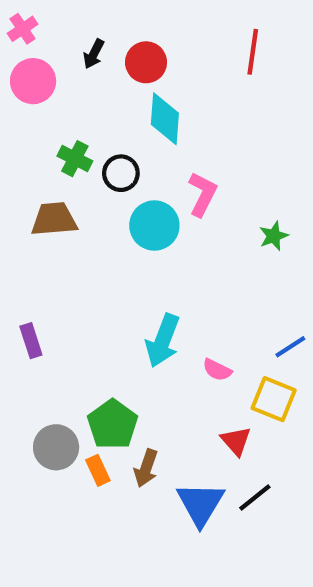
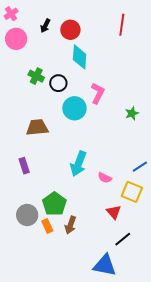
brown trapezoid: (54, 219) -> (37, 127), moved
purple rectangle: (31, 341) -> (24, 166), moved
blue triangle: (200, 504) -> (105, 265), moved, turned -50

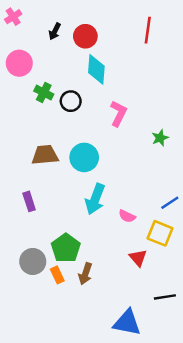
pink circle: (16, 39) -> (19, 63), moved
cyan circle: (74, 108) -> (84, 157), moved
black line: (123, 239) -> (165, 297), moved, turned 30

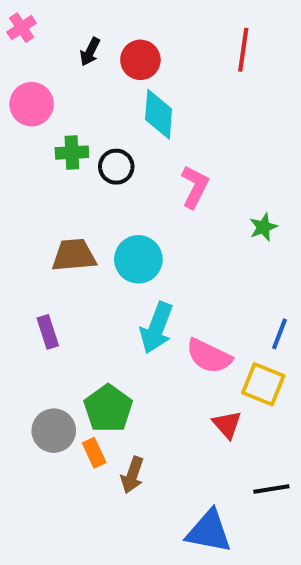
green cross: (44, 93) -> (72, 153), turned -30
blue line: (170, 203) -> (279, 334), turned -36
pink semicircle: (127, 216) -> (209, 356), size x1.6
brown arrow: (85, 274) -> (132, 475), moved

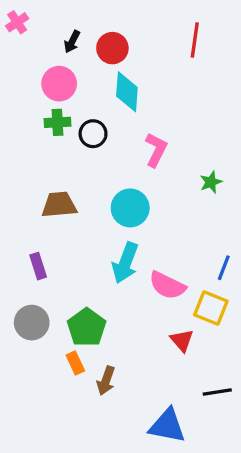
pink circle: (32, 104) -> (59, 84), moved
cyan circle: (138, 259) -> (130, 208), moved
gray circle: (54, 431) -> (32, 323), moved

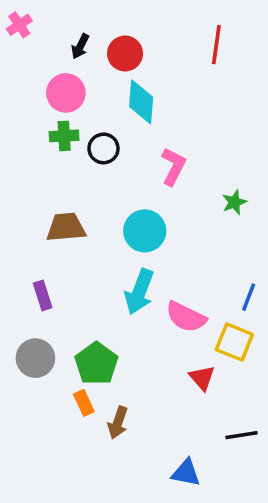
blue triangle: (167, 426) -> (186, 473), size x0.7

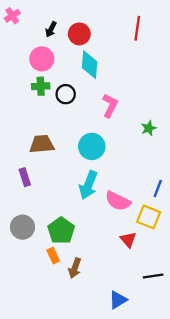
purple rectangle: (43, 295) -> (25, 177), moved
blue triangle: (186, 473) -> (118, 300), turned -42

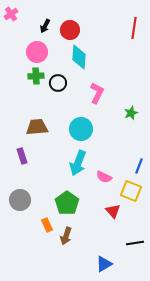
red line: (137, 28) -> (134, 28), moved
pink semicircle: (118, 201) -> (104, 177), size x0.7
green pentagon: (61, 231) -> (67, 203), moved

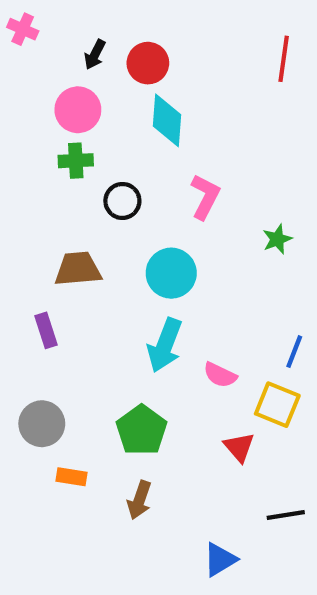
pink cross: (11, 14) -> (23, 29), turned -32
black circle: (58, 83) -> (122, 201), moved
orange rectangle: (47, 225) -> (72, 477), moved, turned -56

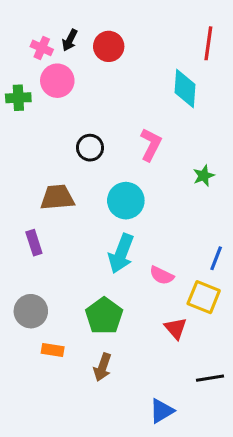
pink cross: (23, 29) -> (42, 48), moved
cyan diamond: (167, 120) -> (185, 88), moved
green cross: (76, 161) -> (18, 98), moved

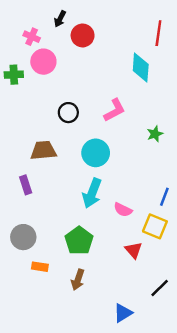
black arrow: (70, 40) -> (60, 19), moved
pink L-shape: (151, 145) -> (115, 110), turned 35
black line: (210, 378) -> (160, 288), turned -36

